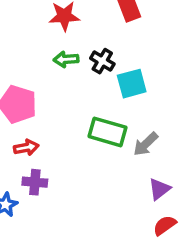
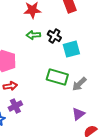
purple cross: (35, 182) -> (15, 106), turned -32
purple triangle: (159, 189) -> (78, 114), moved

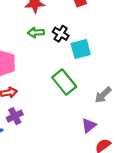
green rectangle: (57, 77) -> (64, 82), turned 35
gray arrow: (79, 84) -> (103, 95), moved

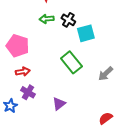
purple cross: (15, 116) -> (28, 92), turned -32
purple triangle: (89, 125) -> (59, 104), moved

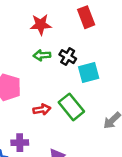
red arrow: (23, 72) -> (42, 109), moved
purple cross: (28, 92) -> (20, 143), turned -32

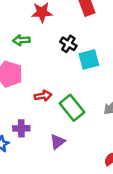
green arrow: (42, 55) -> (21, 40), moved
green rectangle: (71, 107) -> (72, 108), moved

